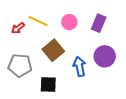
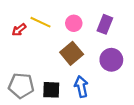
brown square: (53, 50) -> (72, 53), moved
gray pentagon: (20, 65) -> (21, 86), moved
blue arrow: (79, 66) -> (81, 87), moved

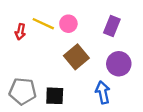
pink circle: (74, 23) -> (68, 24), moved
red arrow: (19, 30) -> (20, 32), turned -40
blue arrow: (81, 87) -> (103, 92), moved

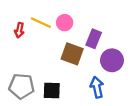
purple rectangle: (112, 26) -> (94, 39), moved
brown square: (76, 57) -> (72, 54), turned -30

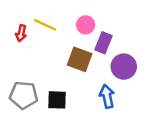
pink circle: (65, 23) -> (86, 25), moved

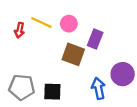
pink circle: (86, 25) -> (69, 24), moved
purple circle: (124, 67) -> (123, 74), moved

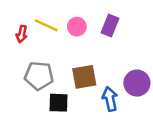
purple rectangle: (95, 39) -> (110, 25), moved
brown square: (73, 54) -> (84, 77), moved, turned -30
gray pentagon: (22, 87) -> (39, 76), moved

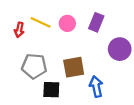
purple circle: (137, 83) -> (120, 49), moved

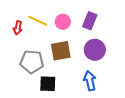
purple circle: (120, 49) -> (95, 50), moved
brown square: (74, 67) -> (61, 51), moved

